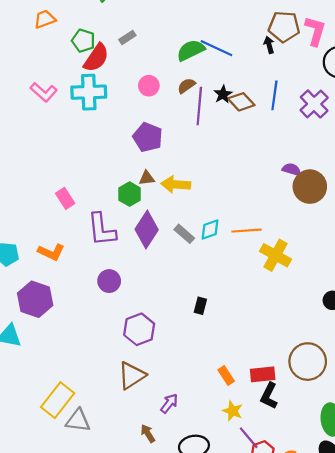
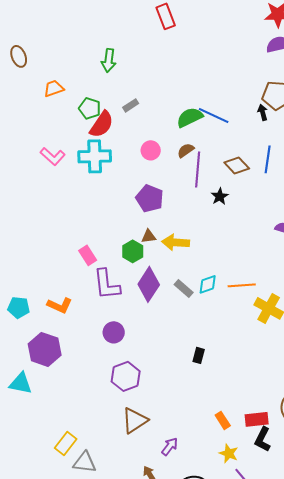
black star: (223, 94) -> (220, 196), moved
pink rectangle: (65, 198) -> (88, 255), moved
purple hexagon: (139, 329) -> (126, 376), moved
yellow rectangle: (58, 400) -> (66, 443), size x0.7

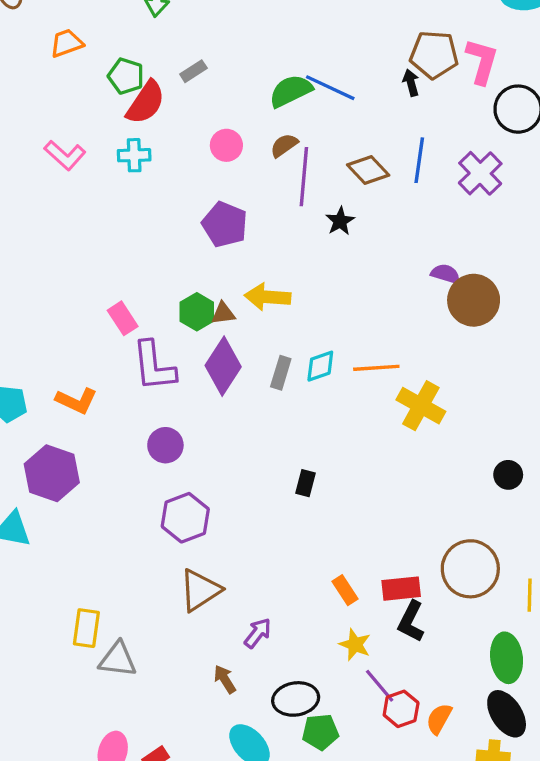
cyan cross: (95, 156) -> (134, 155), size x0.6
brown triangle: (149, 236) -> (223, 313), moved
gray rectangle: (184, 288) -> (281, 373), turned 66
yellow rectangle: (66, 443) -> (86, 628), turned -30

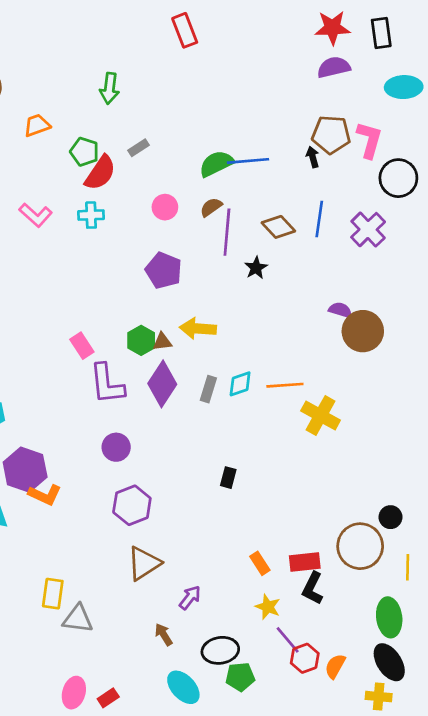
blue line: (330, 88) -> (248, 161), turned -30
orange L-shape: (76, 401) -> (45, 495), moved
black circle: (508, 475) -> (390, 517), moved

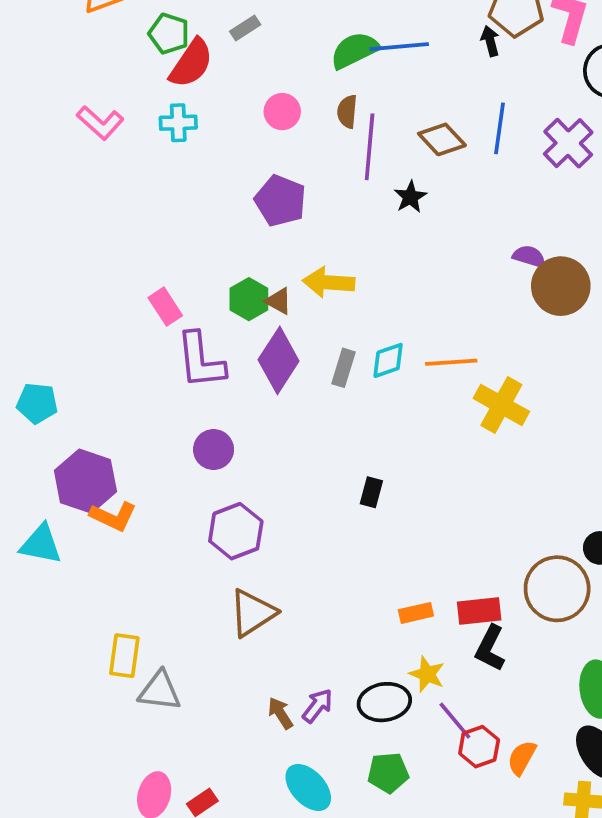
brown semicircle: (211, 207) -> (347, 112), turned -50
brown triangle: (162, 342) -> (279, 301), turned 36
orange rectangle: (260, 563) -> (416, 613), turned -70
purple arrow: (190, 598) -> (318, 706), moved
black ellipse: (220, 650) -> (384, 702), moved

